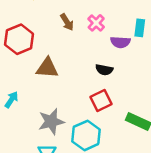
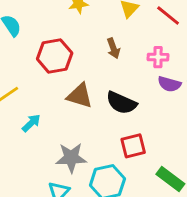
pink cross: (96, 23) -> (158, 57), moved, turned 35
black semicircle: (104, 70) -> (121, 103), moved, size x1.5

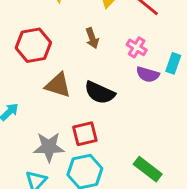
pink cross: (158, 57) -> (137, 47), turned 30
red square: (133, 146) -> (85, 134), moved

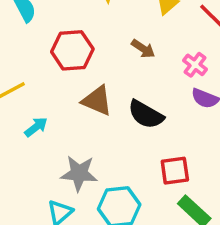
brown arrow: (92, 38) -> (143, 49), turned -42
red square: (85, 134) -> (175, 171), moved

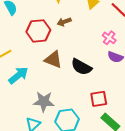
brown arrow: (143, 49) -> (64, 22), moved, turned 128
cyan arrow: (36, 127) -> (18, 75), size x1.5

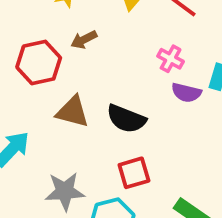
red square: (99, 99) -> (134, 173), moved

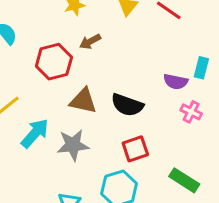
pink cross: (171, 59) -> (191, 112), moved
gray star: (65, 191) -> (73, 145), moved

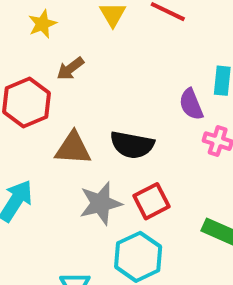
purple semicircle: (176, 82) -> (191, 104), turned 65
gray star: (73, 145) -> (101, 203), moved

